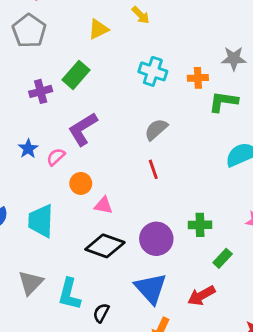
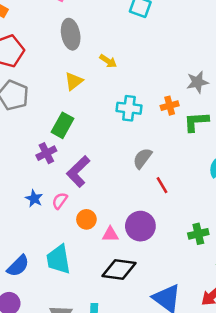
purple cross: (41, 91) -> (46, 153), moved
red line: (153, 169) -> (162, 185), moved
purple circle: (156, 239) -> (140, 226), moved

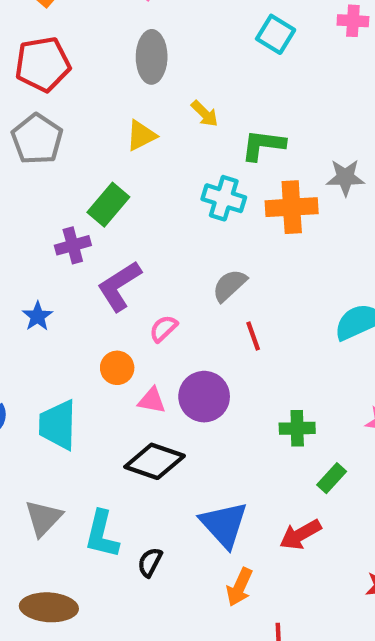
orange cross: (170, 106) -> (292, 207), size x1.6
green L-shape: (196, 122) -> (263, 145), moved
pink semicircle: (60, 201) -> (163, 329), moved

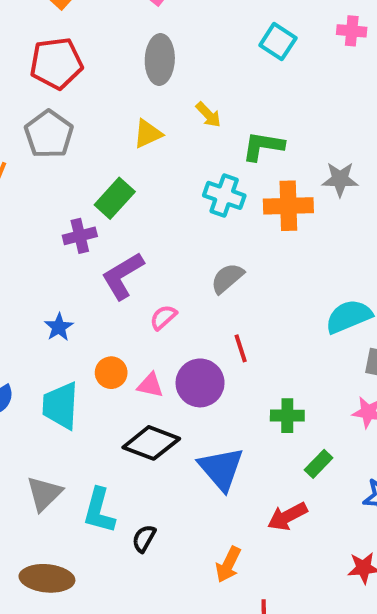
blue star: (38, 316) -> (59, 327), moved
red line: (253, 336) -> (241, 348), moved
orange circle: (117, 368) -> (111, 373), moved
blue triangle: (224, 524) -> (221, 469), moved

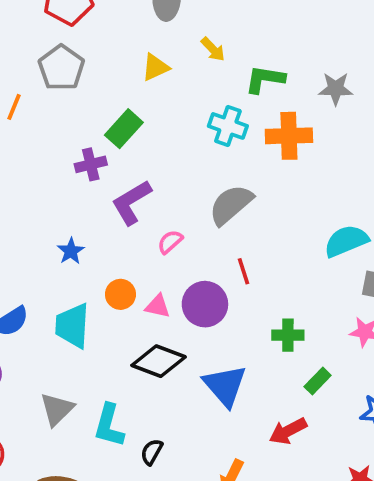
gray star: (340, 179) -> (336, 89), moved
gray semicircle: (227, 278) -> (231, 205), size x1.4

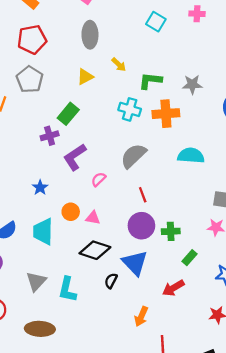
cyan semicircle: (346, 241) -> (191, 156), moved, turned 30
purple circle: (205, 304) -> (141, 226), moved
black semicircle: (152, 452) -> (111, 281), moved

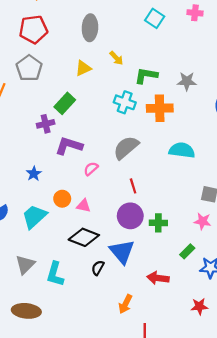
purple L-shape: (75, 157) -> (69, 146), turned 48
cyan trapezoid: (43, 232) -> (34, 217), turned 44
green rectangle: (189, 258) -> (187, 251), moved
red arrow: (173, 288) -> (158, 278), turned 35

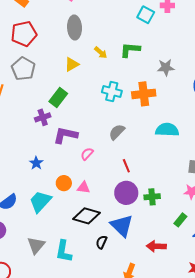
cyan square: (155, 18) -> (146, 15), moved
green L-shape: (146, 76) -> (130, 50), moved
gray semicircle: (126, 148) -> (117, 132), size x0.7

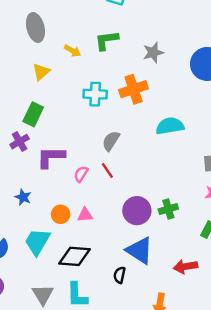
red line: (126, 166) -> (107, 171), moved
black diamond: (86, 216) -> (75, 256), moved

